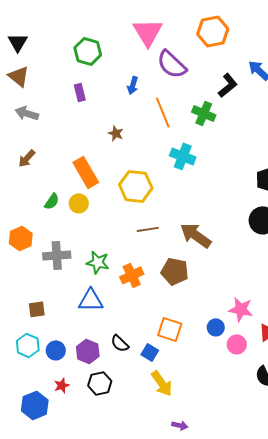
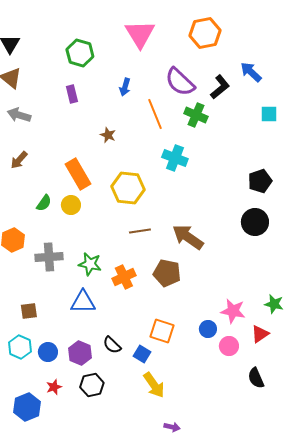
purple semicircle: (172, 64) -> (180, 82), moved

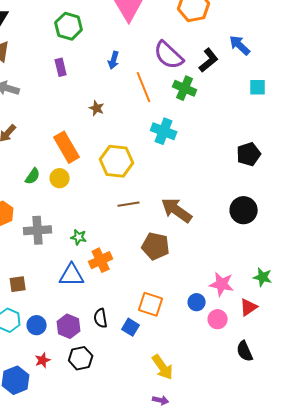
black circle: (255, 222) -> (244, 210), moved
green star: (90, 264) -> (79, 237), size x0.7
orange cross: (124, 277) -> (101, 260), moved
black semicircle: (112, 345) -> (101, 318), turned 36
yellow arrow: (154, 385) -> (163, 367), moved

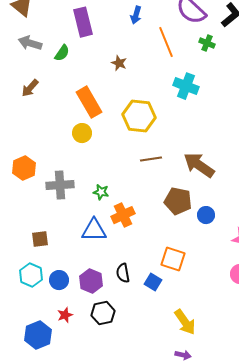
purple rectangle: (61, 67) -> (83, 22), size x1.6
green cross: (185, 88) -> (207, 43), size x0.7
green semicircle: (33, 176) -> (62, 53), moved
blue circle: (197, 302) -> (206, 215), moved

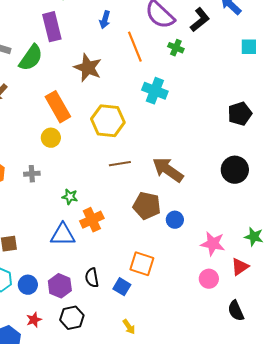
green semicircle: (62, 53) -> (31, 58), size x1.6
brown star: (119, 63) -> (88, 68), size x1.8
gray cross: (60, 185) -> (32, 174), moved, size x0.6
yellow arrow: (185, 322) -> (129, 327), moved, size x0.6

